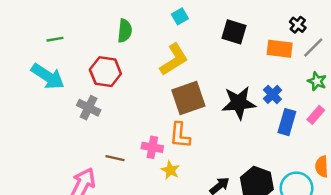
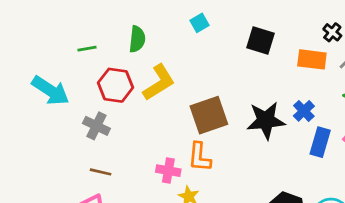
green line: (55, 39) -> (87, 49), moved
yellow L-shape: (174, 60) -> (159, 82), moved
brown line: (115, 158) -> (101, 172), moved

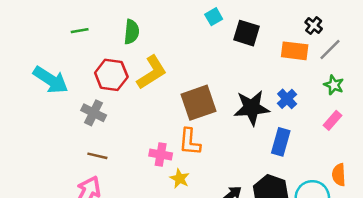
cyan square: (199, 23) -> (214, 17), moved
green line: (87, 49) -> (80, 31), moved
blue rectangle: (320, 142) -> (281, 142), moved

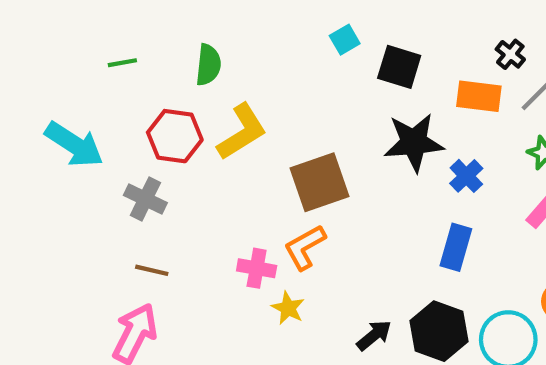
black star: (252, 108) -> (414, 142), moved
orange L-shape: (190, 142) -> (305, 247), turned 56

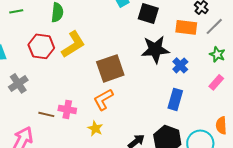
gray cross: (145, 199) -> (18, 83), moved, turned 30
pink cross: (257, 268) -> (67, 109), moved
brown line: (152, 270) -> (46, 114), moved

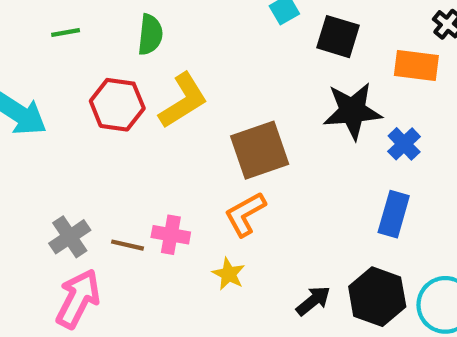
gray cross: (18, 83) -> (70, 237), moved

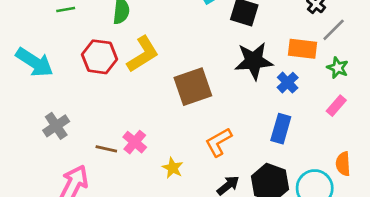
orange rectangle: (416, 66) -> (302, 49), moved
orange L-shape: (245, 214) -> (219, 142), moved
pink cross: (171, 235) -> (135, 142), turned 30
gray cross: (70, 237) -> (56, 126), moved

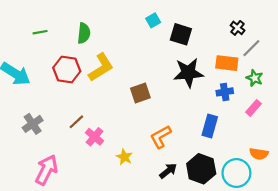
blue cross: (288, 83) -> (225, 92), moved, turned 35
brown square: (193, 87) -> (140, 93), size x0.7
brown line: (106, 149) -> (76, 122), moved, turned -56
orange semicircle: (343, 164) -> (259, 154), turned -78

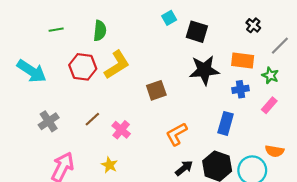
gray line: (251, 48) -> (280, 46), moved
pink cross: (94, 137) -> (121, 130), moved
yellow star: (124, 157) -> (109, 165), moved

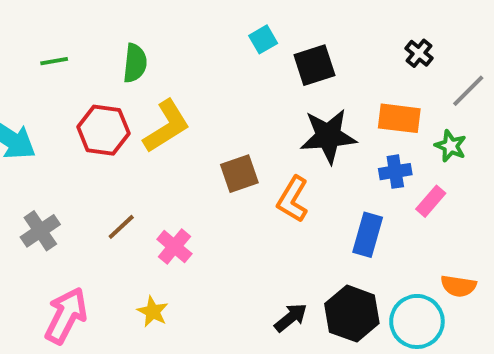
black square: (197, 32) -> (314, 65), turned -35
pink rectangle: (269, 105) -> (431, 201), moved
orange L-shape: (177, 134) -> (293, 199), moved, turned -30

